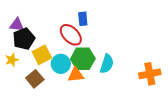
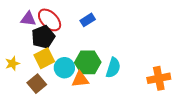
blue rectangle: (83, 19) -> (88, 20), turned 64
purple triangle: (17, 25) -> (28, 19), moved
red ellipse: (71, 35) -> (50, 20), moved
black pentagon: (24, 39) -> (43, 37), moved

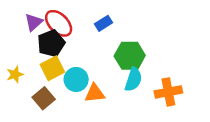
purple triangle: (28, 19) -> (34, 22), turned -49
green hexagon: (88, 62) -> (130, 56), moved
orange cross: (159, 78) -> (168, 92), moved

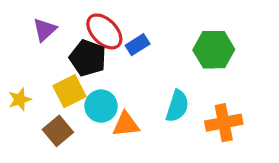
red ellipse: (59, 23) -> (104, 31), moved
blue rectangle: (104, 23) -> (138, 45), moved
black pentagon: (51, 43) -> (88, 58), moved, turned -30
green hexagon: (130, 56) -> (214, 50), moved

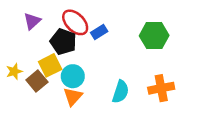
cyan semicircle: (177, 106) -> (121, 92), moved
orange triangle: (126, 124) -> (73, 97), moved, turned -42
brown square: (58, 131) -> (37, 81), moved

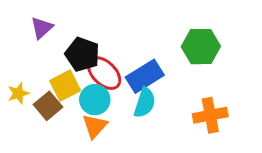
red ellipse: (75, 22) -> (104, 73), moved
blue rectangle: (99, 32) -> (145, 76), moved, size x1.6
cyan semicircle: (121, 92) -> (145, 103), moved

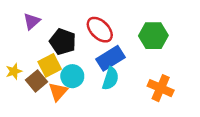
red ellipse: (104, 73) -> (100, 30), moved
orange cross: (210, 115) -> (161, 88), turned 35
orange triangle: (95, 126) -> (58, 92), moved

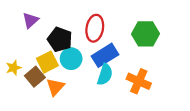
red ellipse: (100, 30) -> (95, 28), turned 55
cyan circle: (72, 76) -> (71, 59), moved
orange cross: (161, 88) -> (139, 81), moved

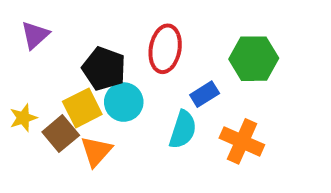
purple triangle: (30, 20) -> (35, 35), moved
blue rectangle: (105, 55) -> (205, 94), moved, size x0.6

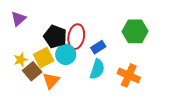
red ellipse: (165, 49) -> (76, 37), moved
blue rectangle: (205, 94) -> (98, 47), moved
yellow star: (23, 118) -> (21, 60), moved

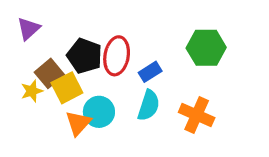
cyan circle: (66, 54) -> (99, 112), moved
brown square: (32, 71) -> (49, 73), moved

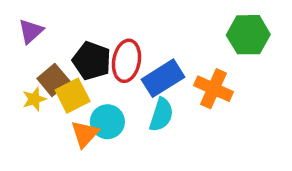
green hexagon: (206, 48) -> (248, 35), moved
blue rectangle: (150, 72) -> (163, 78), size x1.6
orange cross: (197, 115) -> (214, 89), moved

